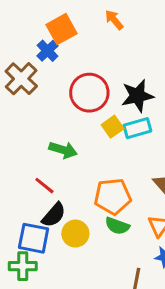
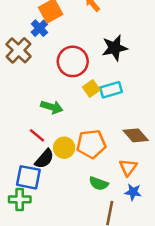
black star: (137, 96) -> (115, 48), moved
green semicircle: (117, 226) -> (99, 183), moved
yellow circle: (75, 234) -> (64, 148), moved

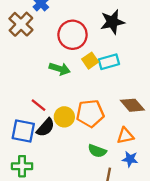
green arrow: (52, 107) -> (60, 69), moved
orange triangle: (128, 167) -> (125, 136), turned 42
blue square: (28, 177) -> (23, 131), moved

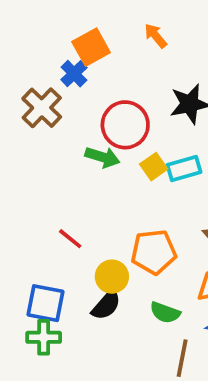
green arrow: (60, 69) -> (102, 157), moved
yellow circle: (64, 117) -> (112, 277), moved
black semicircle: (46, 127) -> (106, 305), moved
blue square: (23, 131) -> (46, 303), moved

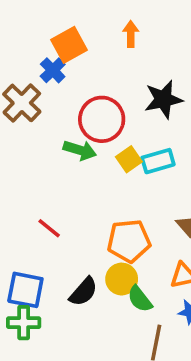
orange arrow: (156, 36) -> (131, 34), turned 40
yellow circle: (112, 277) -> (122, 279), moved
green semicircle: (165, 313) -> (140, 299), turned 32

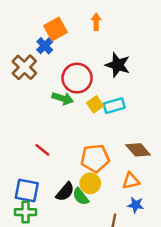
black star: (163, 99) -> (118, 65), turned 30
green semicircle: (140, 299) -> (81, 197), moved

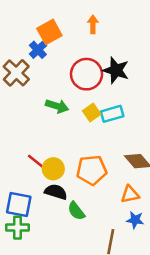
red circle: (77, 78) -> (86, 74), moved
yellow circle: (90, 183) -> (53, 169), moved
black semicircle: (65, 192) -> (56, 192), moved, turned -114

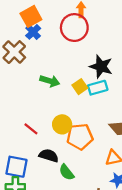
orange square: (49, 32) -> (31, 16), moved
black star: (116, 70) -> (101, 66), moved
red circle: (86, 74) -> (74, 28), moved
yellow circle: (53, 169) -> (62, 124), moved

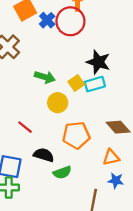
blue cross: (33, 32) -> (47, 20), moved
yellow circle: (62, 124) -> (58, 103), moved
green semicircle: (67, 172) -> (62, 172), turned -72

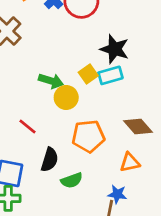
green arrow: (45, 77) -> (51, 81), moved
black semicircle: (44, 155) -> (50, 160), turned 90
blue star: (116, 181) -> (117, 194), moved

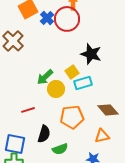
cyan rectangle: (110, 75) -> (83, 83), moved
green arrow: (51, 81) -> (45, 77), turned 120
red line: (27, 126) -> (28, 110), turned -56

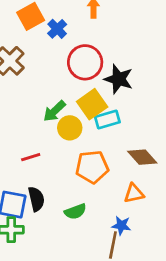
red circle: (67, 19) -> (85, 62), moved
yellow square: (72, 72) -> (92, 104), size x1.5
black semicircle: (44, 134) -> (36, 199), moved, turned -30

